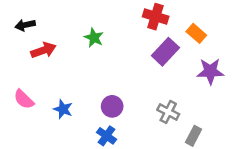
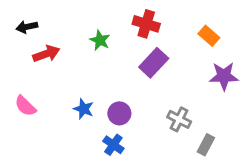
red cross: (156, 17) -> (146, 24), moved
purple rectangle: (165, 52) -> (154, 63), moved
blue star: (63, 109) -> (84, 109), moved

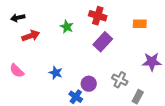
orange rectangle: (209, 36) -> (140, 24), turned -40
purple star: (224, 76) -> (152, 62), moved
purple circle: (119, 113) -> (89, 84), moved

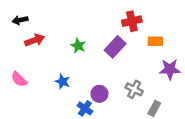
red cross: (98, 16) -> (132, 21), moved, turned -30
orange rectangle: (140, 24) -> (155, 41), moved
green star: (67, 27) -> (78, 46), moved

